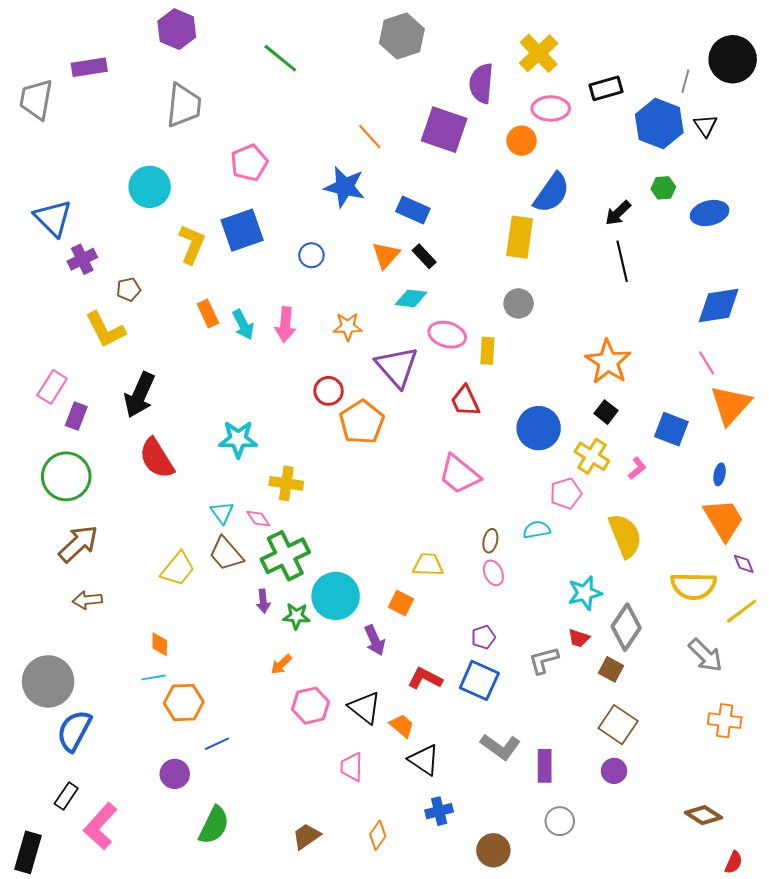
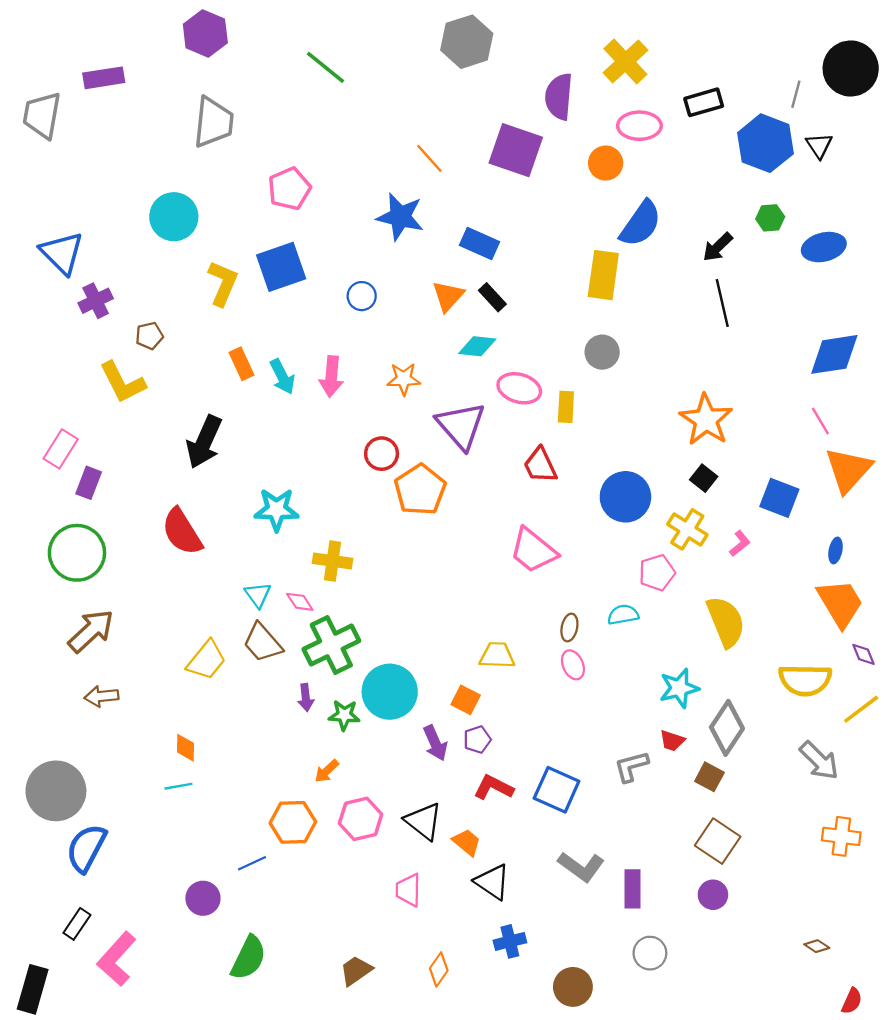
black arrow: (140, 395) -> (204, 442), moved
purple pentagon: (483, 637) -> (477, 740), moved
orange hexagon: (184, 703) -> (293, 822), moved
brown diamond: (703, 815) -> (817, 946), size x0.6

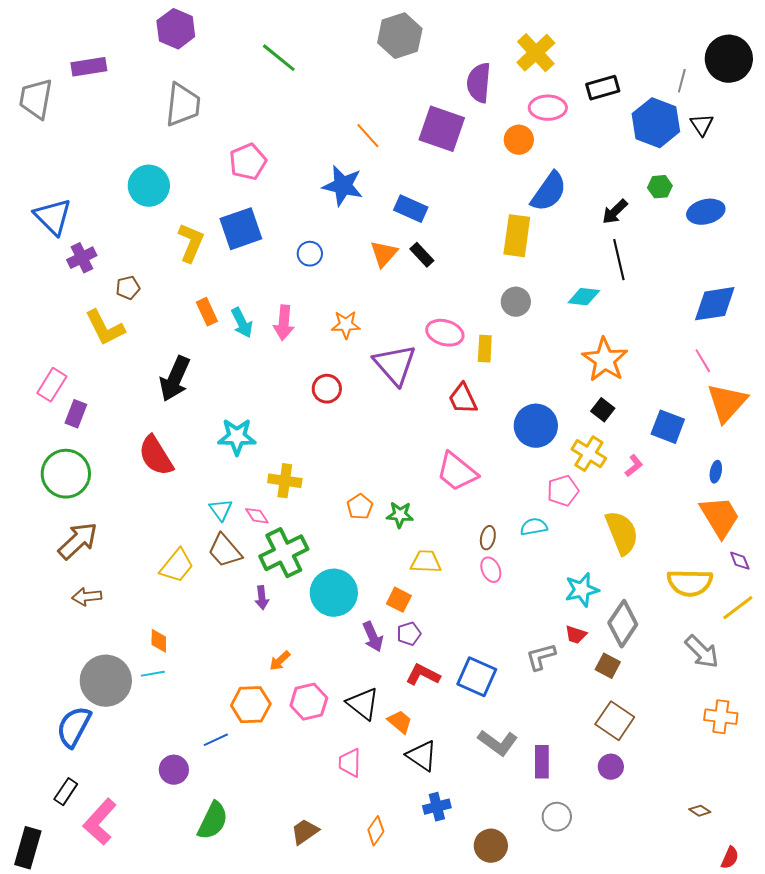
cyan diamond: (477, 346) -> (584, 297), moved
orange pentagon: (420, 490) -> (360, 507), moved, size x0.6
green star: (344, 715) -> (400, 515), moved
gray circle: (56, 791) -> (106, 681), moved

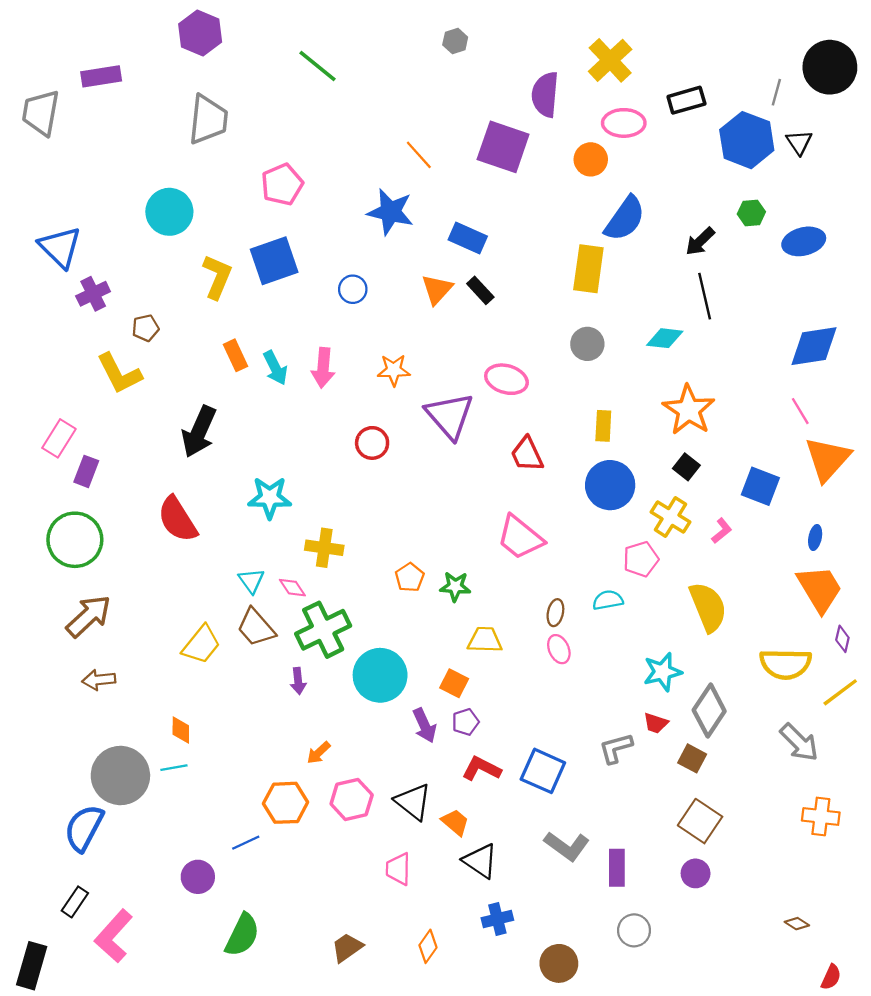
gray hexagon: (400, 36) -> (455, 41), size x0.5
yellow rectangle: (485, 349) -> (603, 426), moved
purple diamond: (740, 561) -> (842, 639), turned 35

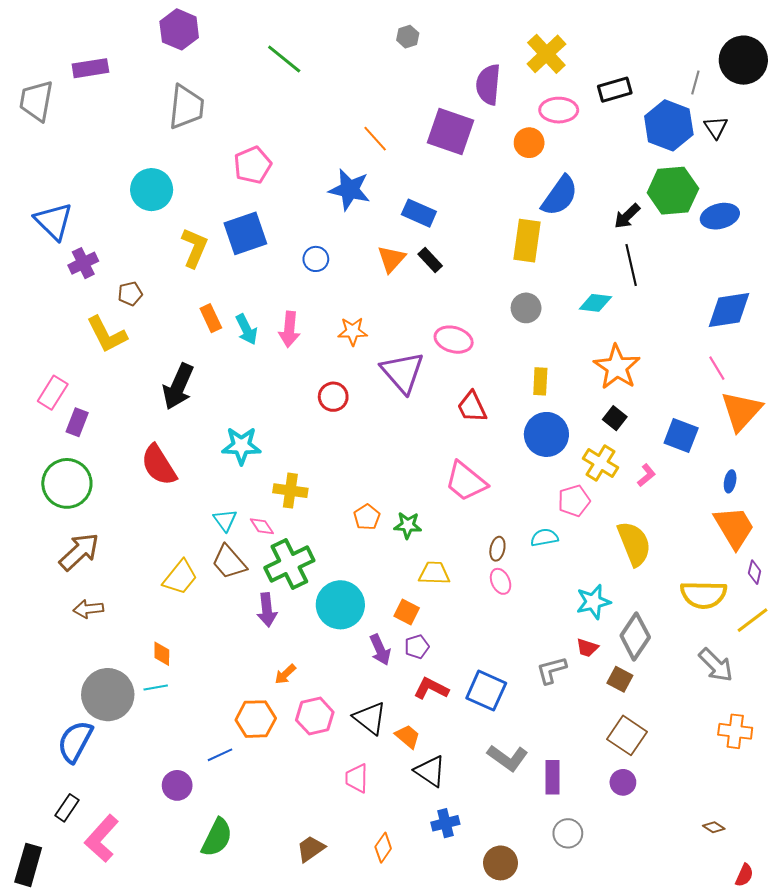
green hexagon: (751, 213) -> (673, 191), size x2.0
purple arrow: (298, 681) -> (267, 610), size x1.4

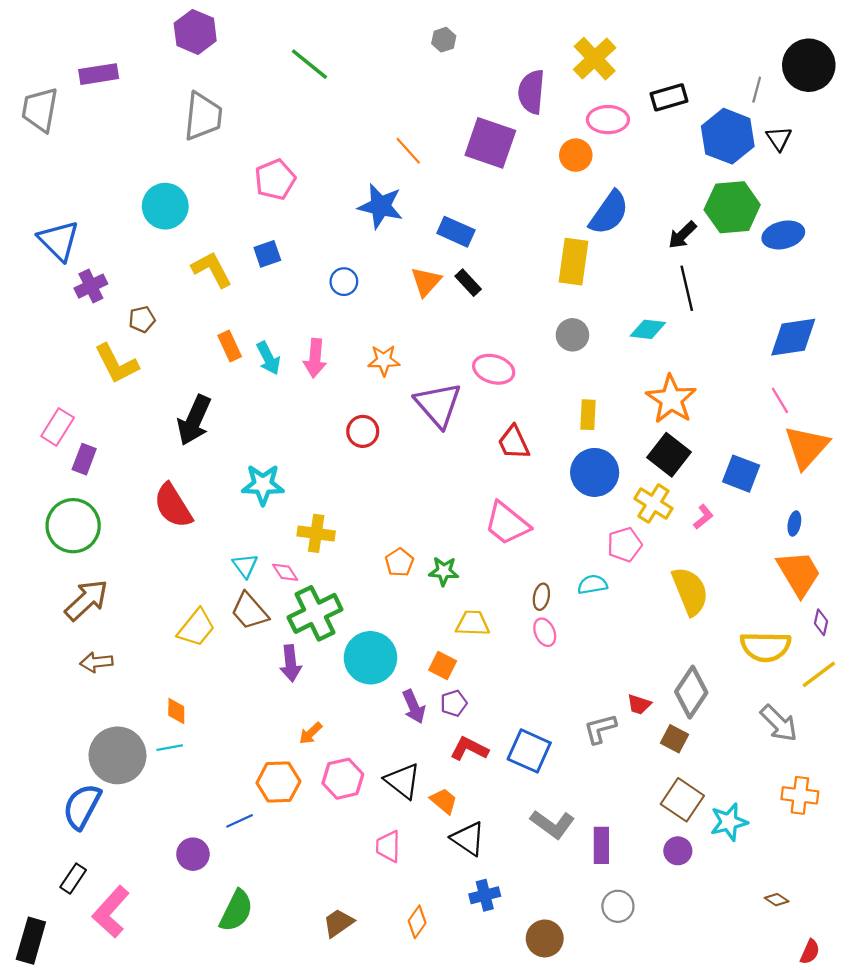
blue square: (245, 233) -> (267, 254), size x0.6
yellow L-shape: (194, 248) -> (212, 269), turned -51
black square: (615, 418) -> (669, 455), size x1.6
cyan star: (593, 602) -> (729, 822), moved

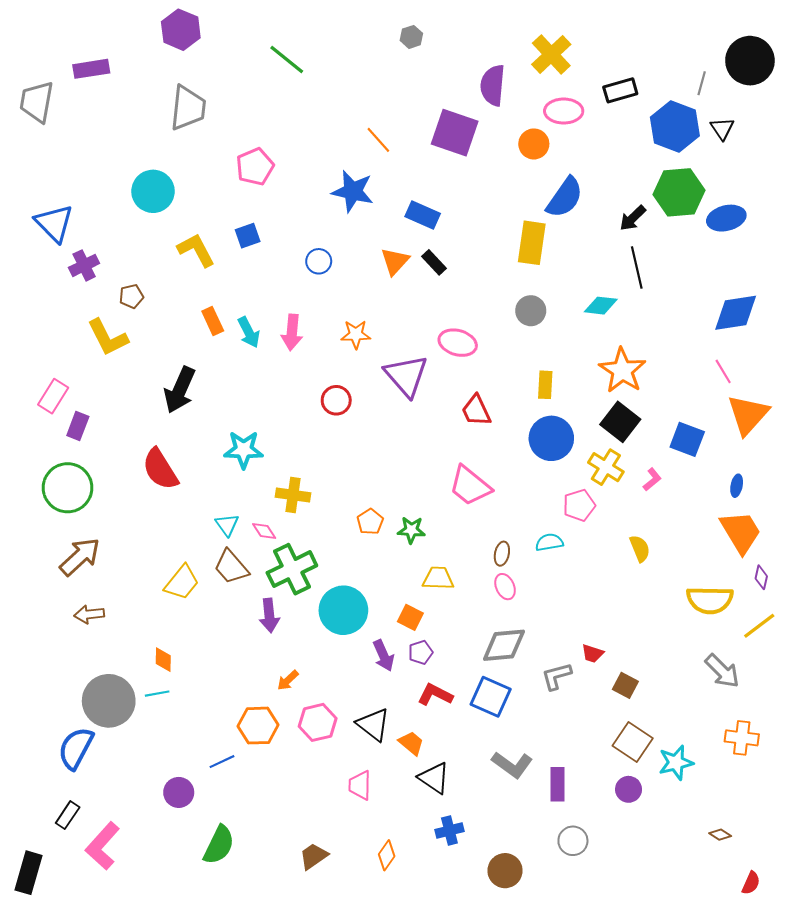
yellow semicircle: (690, 591) -> (640, 548), size x0.6
gray diamond: (691, 692) -> (504, 645), moved, turned 51

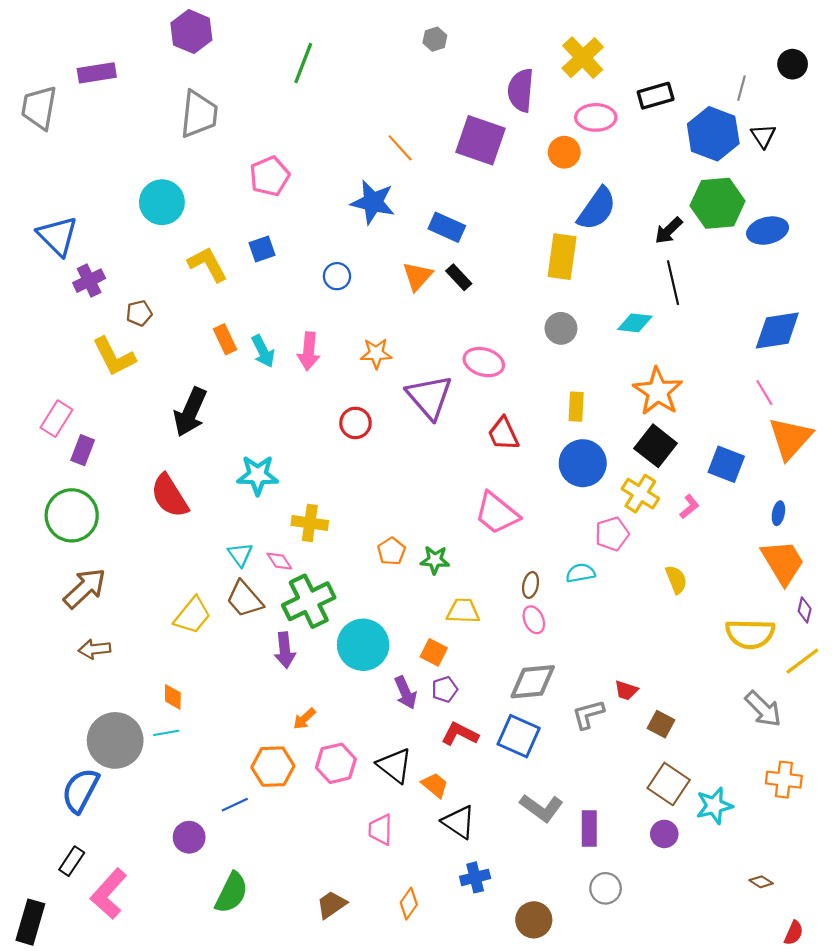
green line: (287, 60) -> (303, 63), turned 72
black circle: (750, 61) -> (793, 64), size x0.6

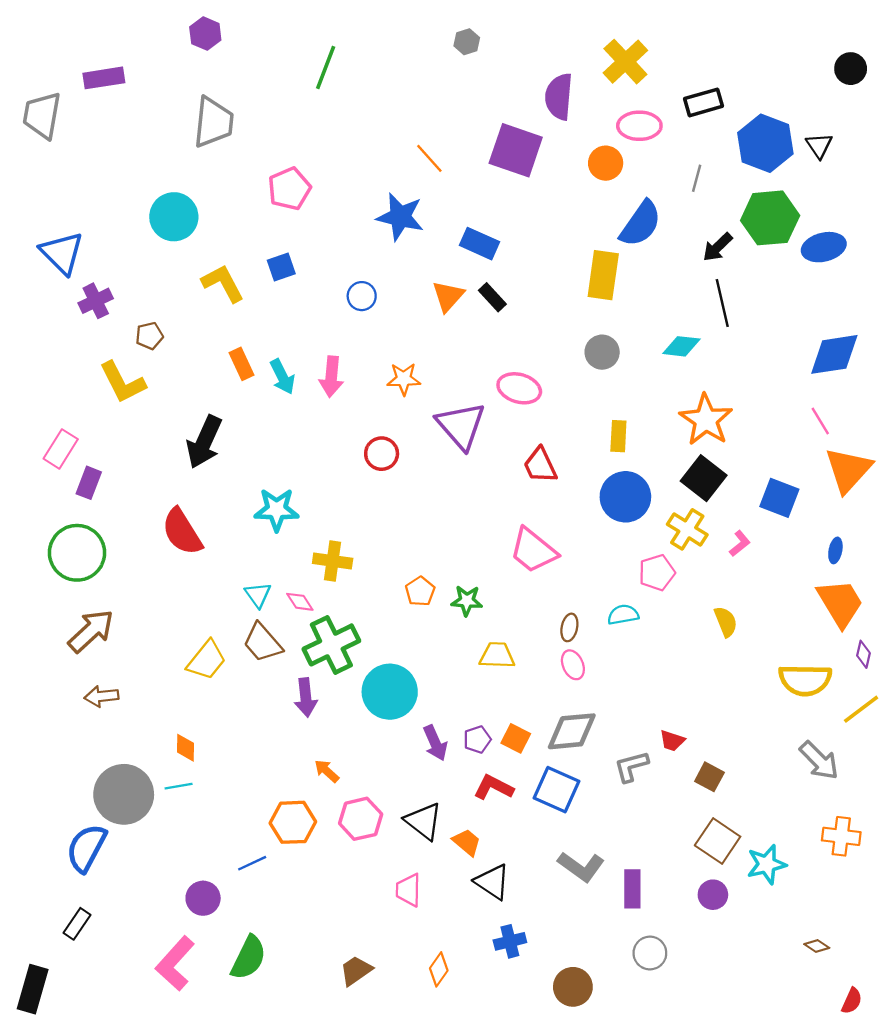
purple hexagon: (191, 32) -> (205, 34), size x0.7
gray line: (741, 88) -> (697, 178), moved
orange square: (434, 652) -> (516, 738), moved
orange arrow: (304, 719) -> (327, 771), turned 85
pink L-shape: (109, 894) -> (175, 964), moved

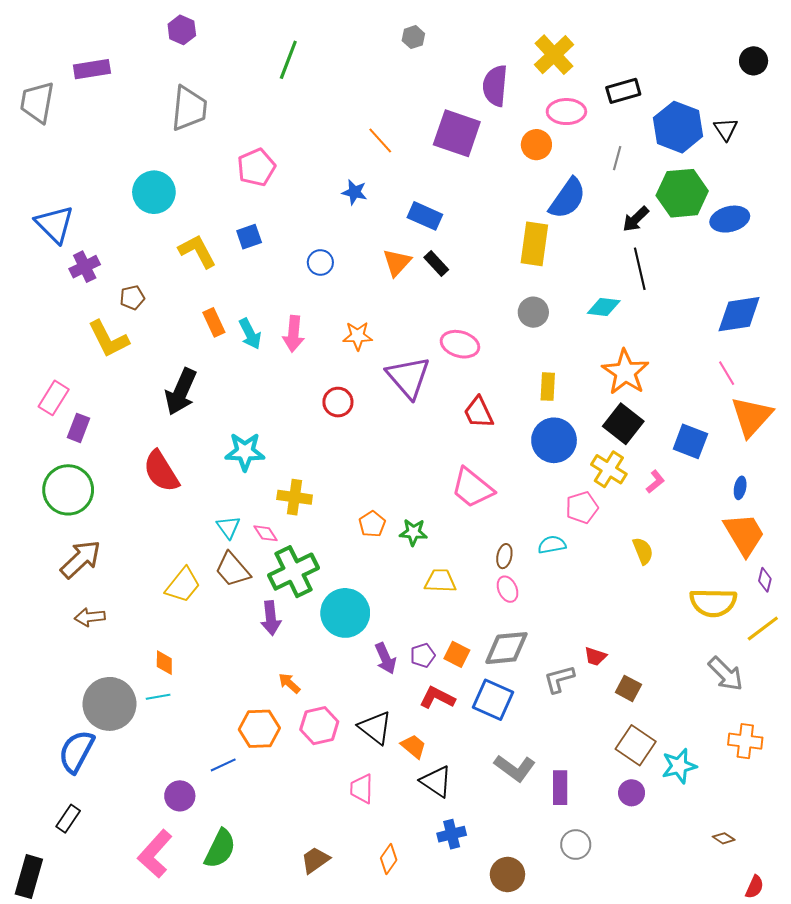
blue star: (400, 217) -> (354, 192), size x0.6

